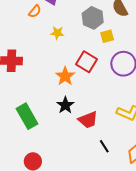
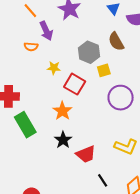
orange semicircle: (35, 11) -> (31, 47), turned 56
red square: (86, 62) -> (75, 84), moved
green rectangle: (27, 116) -> (25, 125), moved

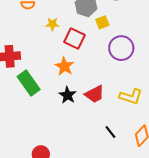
red trapezoid: (86, 154) -> (95, 94), moved

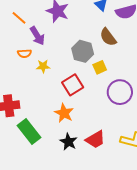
yellow star: (52, 24) -> (43, 66), moved
red square: (74, 38) -> (73, 85), turned 35

